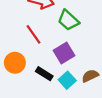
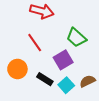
green trapezoid: (68, 20) -> (76, 38), moved

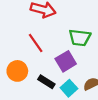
green trapezoid: (76, 38) -> (80, 38), turned -35

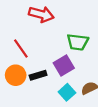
red line: (36, 43) -> (21, 48), moved
black rectangle: (46, 82) -> (38, 75), moved, turned -49

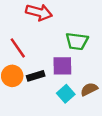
purple square: (64, 66) -> (62, 66), turned 30

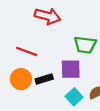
red line: (18, 48) -> (27, 51), turned -35

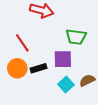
red line: (27, 51) -> (22, 43), turned 36

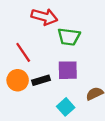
green trapezoid: (76, 37) -> (69, 37), moved
cyan square: (66, 84) -> (66, 107), moved

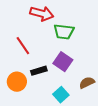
purple square: (68, 70) -> (63, 62), turned 36
orange circle: (18, 80) -> (17, 82), moved

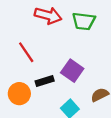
green trapezoid: (64, 32) -> (84, 21), moved

